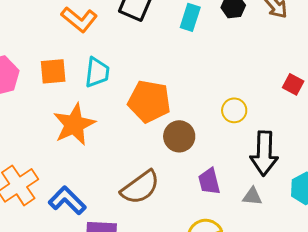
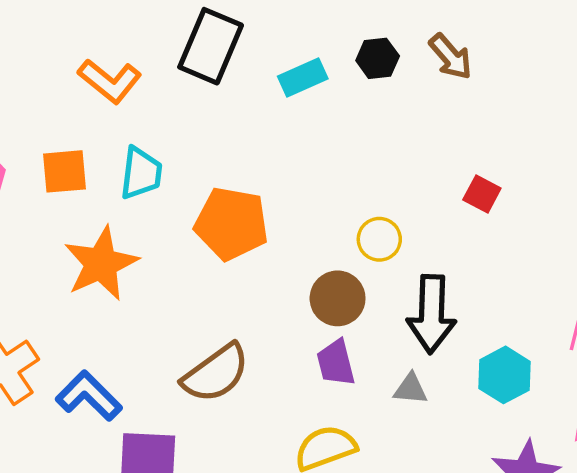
cyan rectangle: (190, 17) -> (303, 77), turned 48
brown circle: (179, 136) -> (338, 298), moved

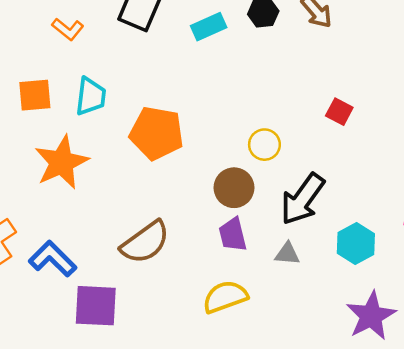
orange L-shape: (110, 81) -> (68, 29), size x0.7
black arrow: (431, 314) -> (303, 199), turned 34

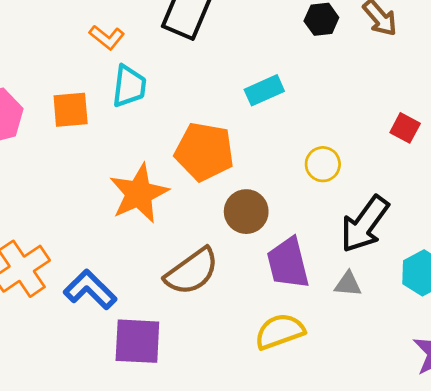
cyan rectangle: (209, 27) -> (264, 90), moved
cyan trapezoid: (91, 96) -> (129, 86), moved
orange star: (62, 162) -> (139, 193), moved
brown circle: (234, 188) -> (246, 212), moved
purple trapezoid: (233, 235) -> (288, 263), size x1.4

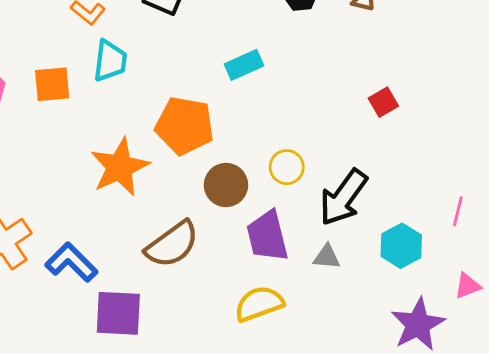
red square: (405, 128) -> (383, 102), turned 32
yellow circle: (323, 164) -> (287, 167), moved

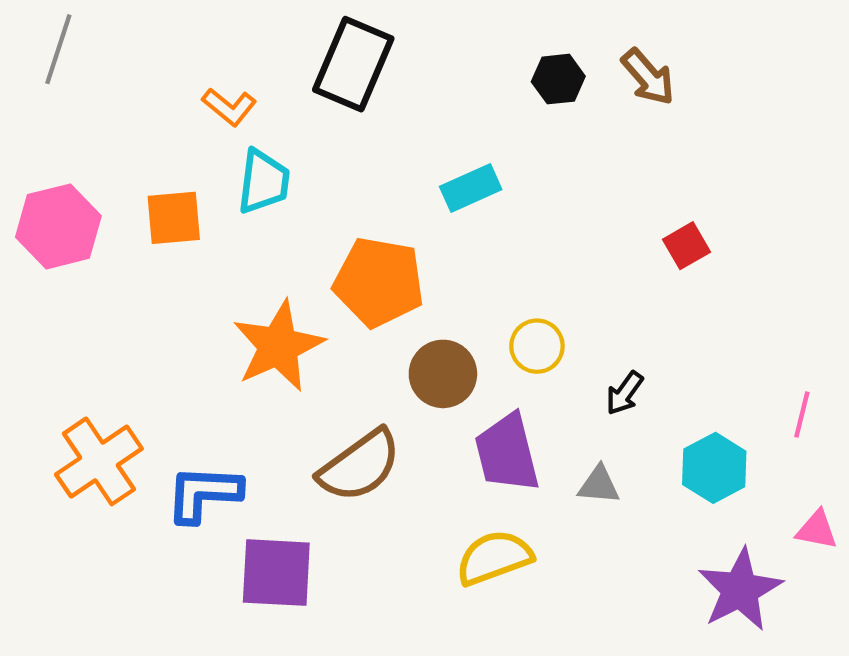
black arrow: (343, 197) -> (625, 393), size x0.5
blue L-shape: (71, 262) -> (204, 494), turned -42
pink triangle: (467, 286) -> (817, 530), turned 32

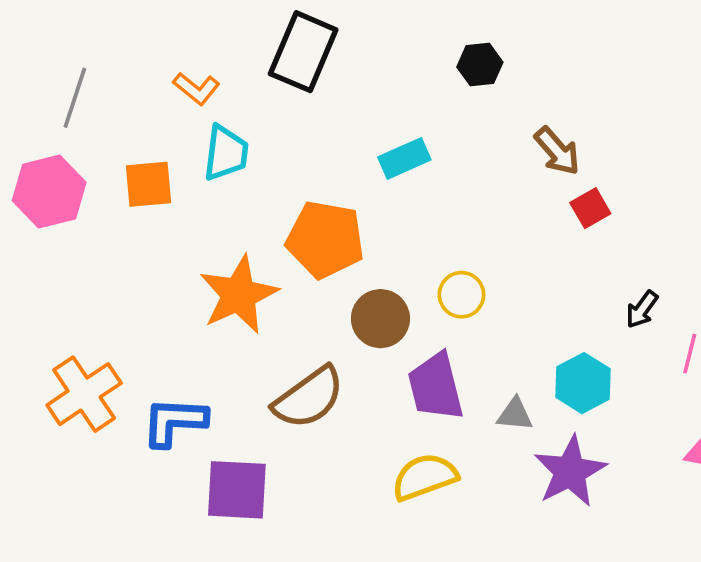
gray line: (58, 49) -> (75, 98), moved
brown arrow: (648, 77) -> (557, 151), moved
black arrow: (625, 393) -> (642, 309), moved
cyan hexagon: (714, 468) -> (583, 383), moved
purple star: (740, 590) -> (570, 471), moved

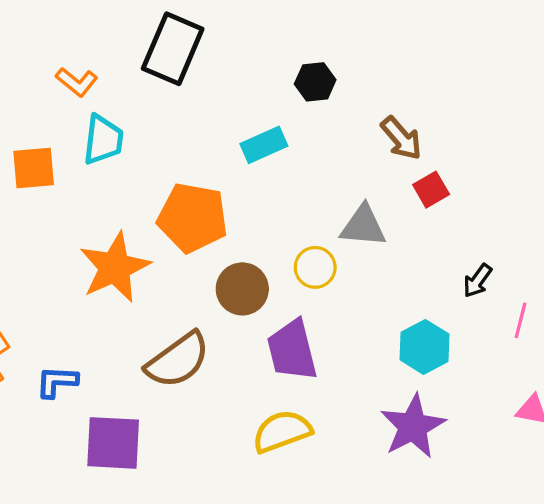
black hexagon: (480, 65) -> (315, 82), moved
gray triangle: (515, 414) -> (363, 226), moved, size x1.4
blue L-shape: (174, 422) -> (57, 382), size x0.7

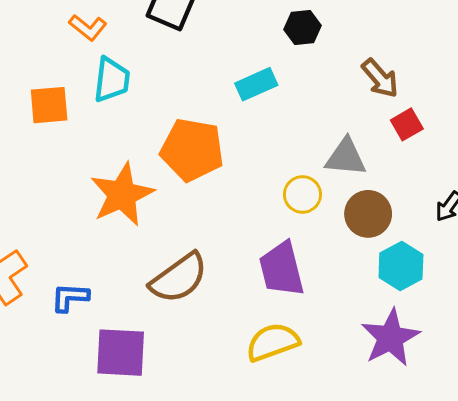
brown circle: (242, 289) -> (368, 214), moved

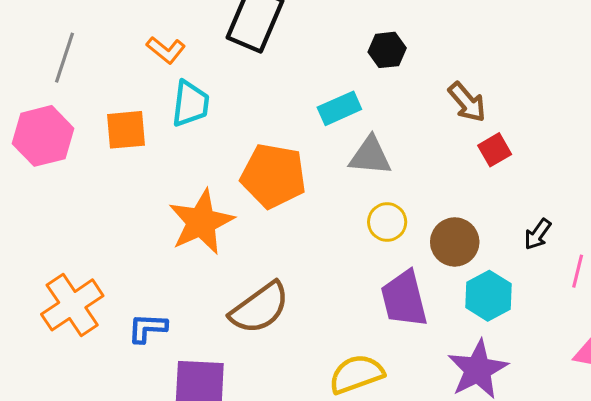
gray triangle: (346, 157) -> (370, 156), moved
purple trapezoid: (282, 269) -> (404, 299), moved

